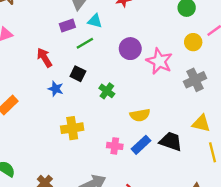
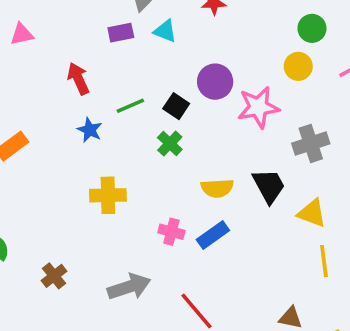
yellow circle: (193, 42) -> (298, 66), moved
green line: (85, 43) -> (130, 106), moved
pink star: (159, 61) -> (258, 107), turned 30
black square: (78, 74) -> (176, 106), moved
black trapezoid: (171, 141) -> (269, 186), moved, turned 35

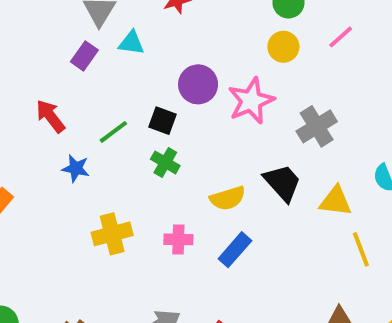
purple rectangle: (121, 33) -> (84, 56), turned -30
pink cross: (171, 232) -> (178, 239), moved

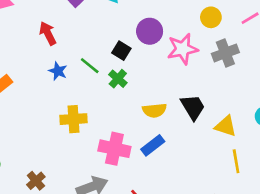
gray cross: (317, 126) -> (225, 53), moved
green line: (113, 132) -> (90, 66), moved, turned 65
pink cross: (178, 239) -> (114, 149), moved, size x1.6

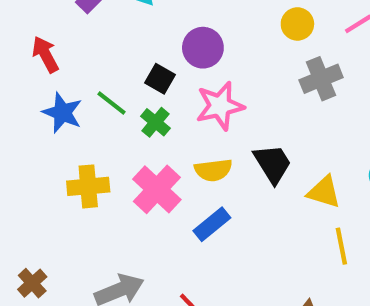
pink star: (183, 49) -> (220, 106), moved
blue star: (58, 71) -> (62, 113), size x1.4
pink cross: (114, 149) -> (157, 189), moved, turned 32

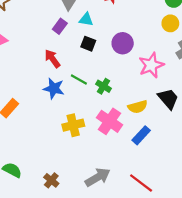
red arrow: (45, 54) -> (52, 59), moved
black square: (160, 79) -> (88, 44), moved
pink star: (220, 106) -> (151, 65), moved

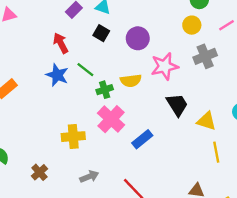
green cross: (103, 86) -> (105, 90), moved, turned 32
yellow semicircle: (138, 107) -> (131, 81), moved
yellow cross: (73, 125) -> (73, 137), moved
gray arrow: (98, 177) -> (89, 177), size x0.7

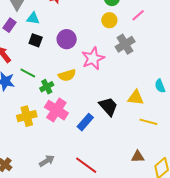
black trapezoid: (177, 105) -> (108, 107), moved
yellow cross: (73, 137) -> (27, 116), moved
yellow line: (216, 152) -> (148, 122), turned -54

